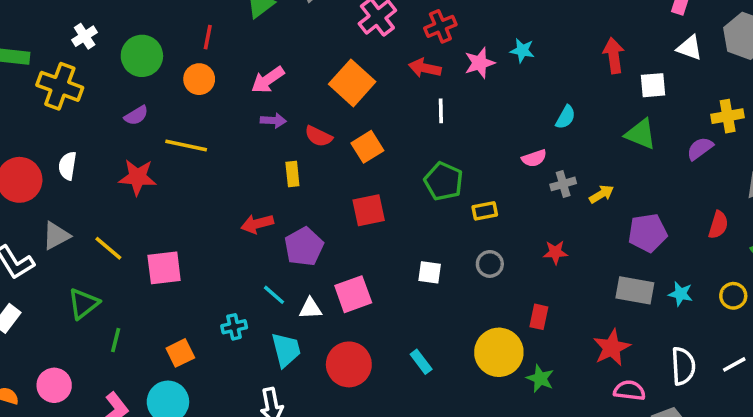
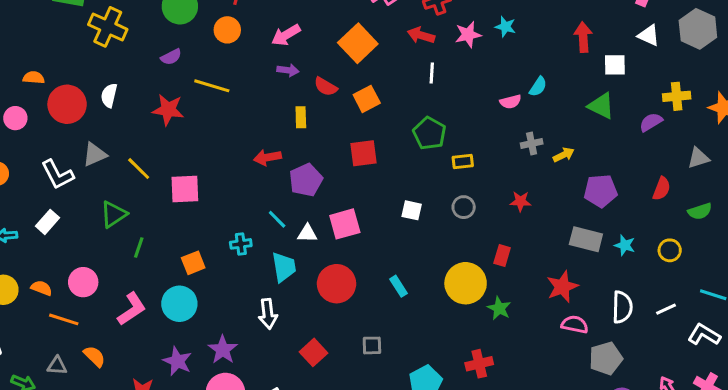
pink semicircle: (534, 158) -> (511, 102), moved

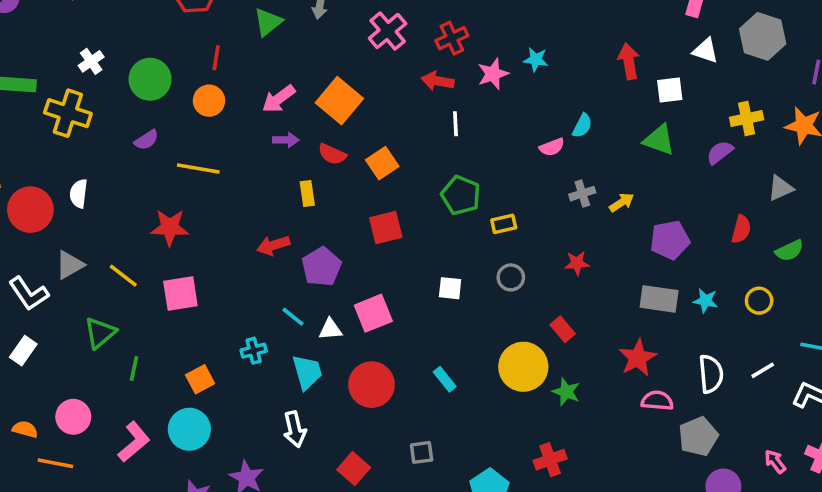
orange square: (358, 43) -> (339, 101), moved
red star: (168, 110) -> (170, 227), moved
red rectangle: (502, 256) -> (563, 329), turned -50

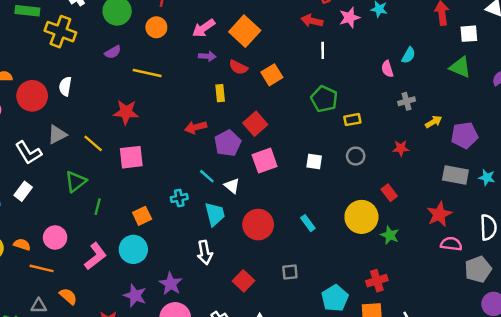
pink semicircle: (552, 147) -> (387, 69), turned 91
yellow arrow: (622, 202) -> (434, 122), moved
red square: (386, 227) -> (255, 124), moved, turned -30
pink square: (373, 313) -> (265, 161), moved
white triangle: (330, 329) -> (232, 186), turned 42

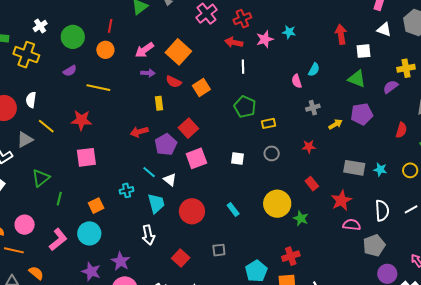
purple pentagon: (464, 135) -> (362, 114), moved
yellow line: (93, 143) -> (46, 126), moved
red rectangle: (389, 193) -> (312, 184), moved

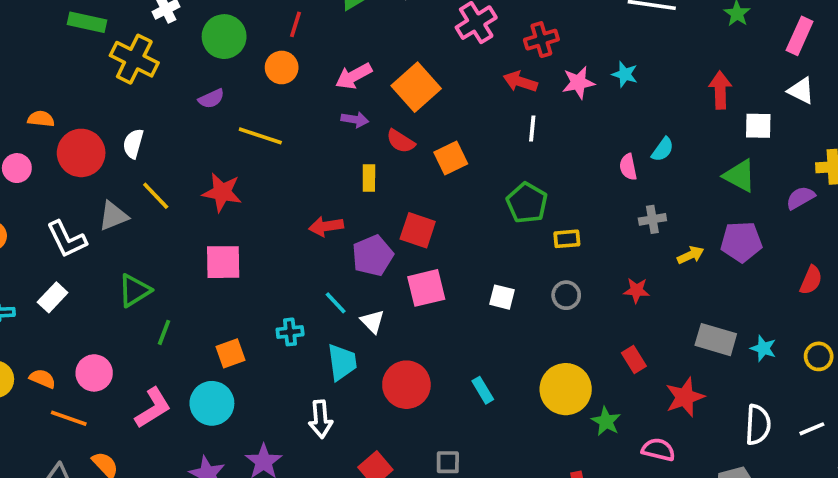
red square: (188, 128) -> (418, 230), turned -36
pink semicircle: (352, 225) -> (658, 450), moved

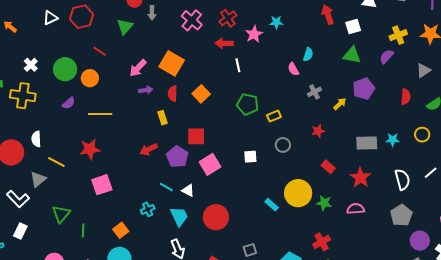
red line: (295, 24) -> (100, 51), turned -56
orange circle: (282, 67) -> (90, 78), moved
red semicircle: (401, 141) -> (173, 94), turned 77
cyan rectangle: (483, 390) -> (272, 205), moved

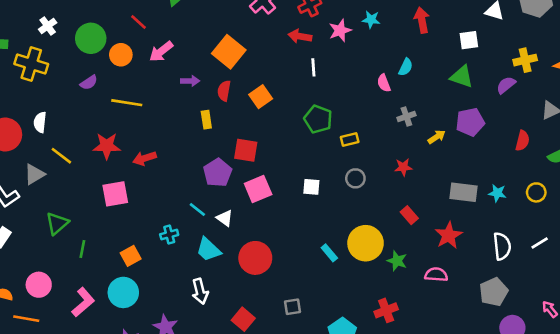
red arrow: (328, 15) -> (422, 20), moved
pink arrow: (138, 68) -> (161, 51), moved
red arrow: (149, 149) -> (145, 158), moved
cyan trapezoid: (179, 216) -> (208, 250), turned 150

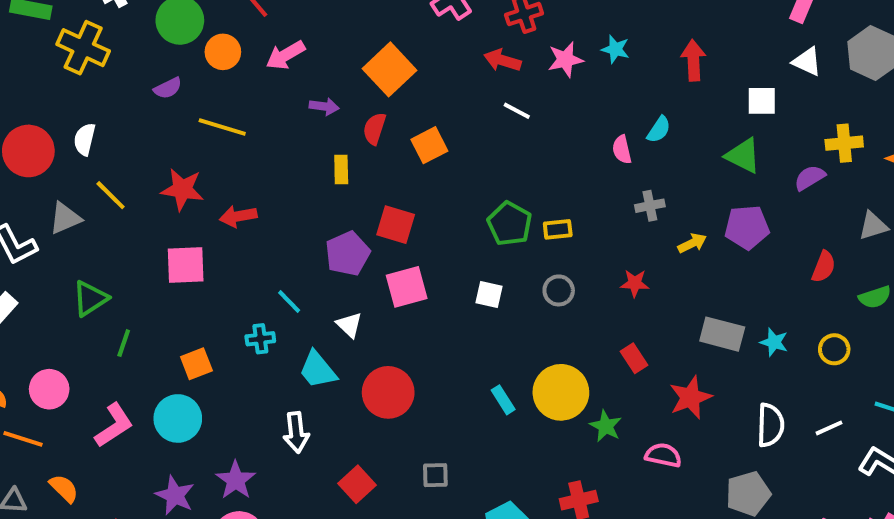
white line: (313, 67) -> (517, 111), turned -66
green pentagon: (318, 119) -> (510, 224), moved
cyan line: (197, 209) -> (289, 301), moved

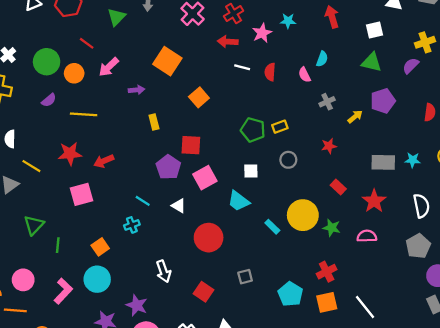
red semicircle: (374, 129) -> (270, 72), moved
cyan trapezoid: (318, 370) -> (238, 201), moved

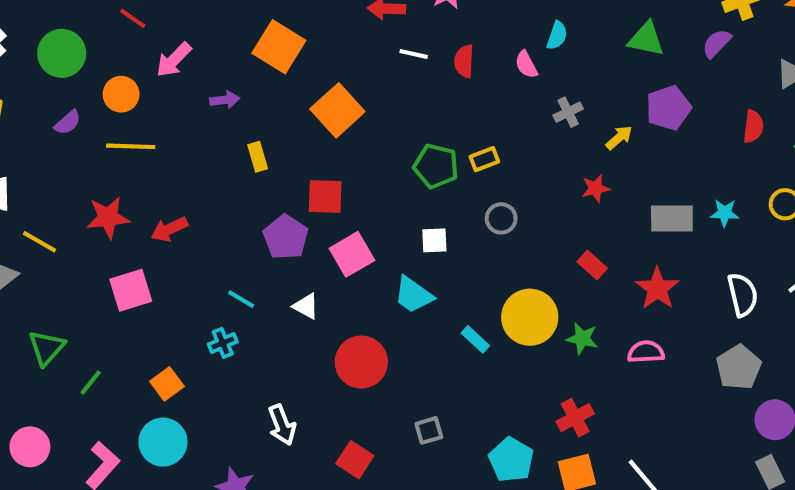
orange circle: (74, 73) -> (121, 94), moved
orange square: (199, 97) -> (337, 110), size x1.4
red star: (329, 146) -> (596, 188), moved
green line: (58, 245) -> (91, 383), turned 35

